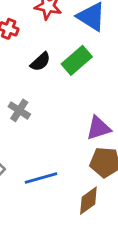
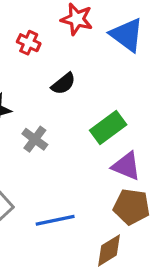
green rectangle: (77, 60) -> (108, 127), moved
purple triangle: (98, 128) -> (126, 166), turned 36

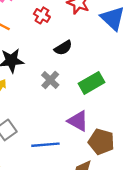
gray cross: (35, 139) -> (50, 80), moved
purple triangle: (126, 166) -> (78, 121), moved

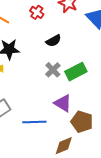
gray cross: (50, 80) -> (53, 70), moved

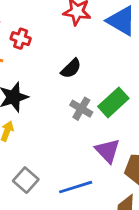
red cross: (37, 12) -> (21, 39), moved
purple triangle: (63, 103) -> (108, 151), turned 30

